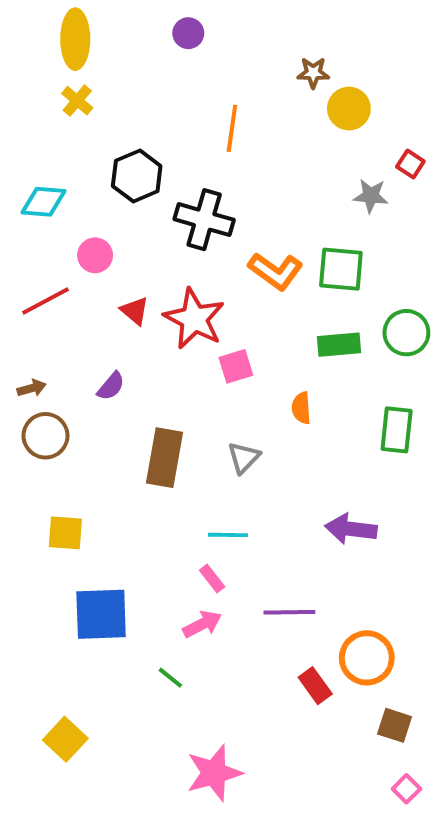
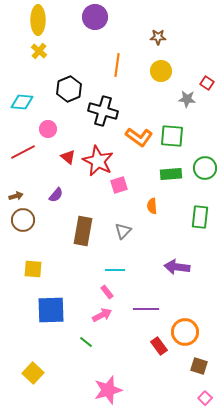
purple circle: (188, 33) -> (95, 17), size x1.6
yellow circle: (349, 109) -> (161, 71), moved

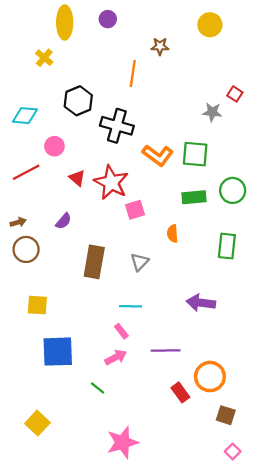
purple circle: (95, 17) -> (108, 19), size x0.6
yellow ellipse: (38, 20) -> (65, 22), moved
brown star: (158, 37) -> (160, 46), moved
yellow circle: (161, 71) -> (210, 25), moved

